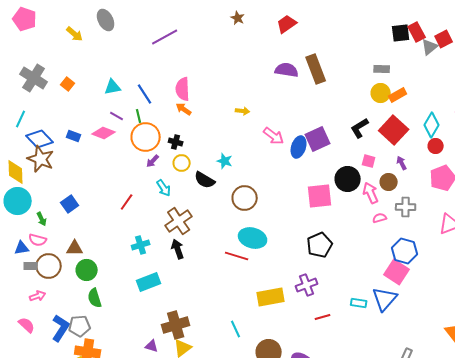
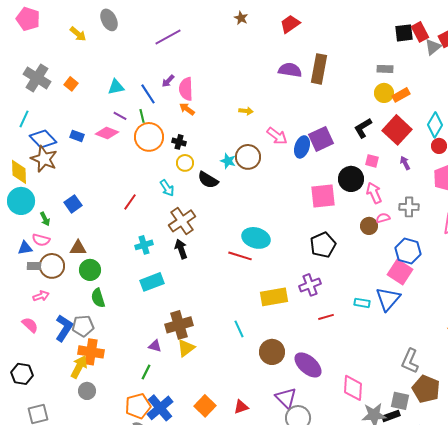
brown rectangle: (316, 69) -> (319, 69), turned 32
purple arrow: (153, 161) -> (168, 81), moved
brown circle: (389, 182) -> (369, 226), moved
brown circle: (245, 198) -> (248, 157), moved

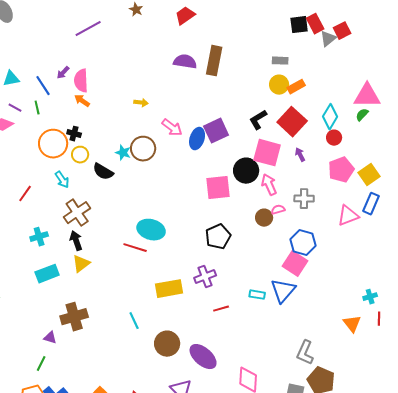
purple line: (168, 37) -> (88, 29), moved
orange circle: (149, 137) -> (53, 144), moved
pink square: (372, 161) -> (267, 153), size x2.0
yellow triangle: (186, 348) -> (81, 264), moved

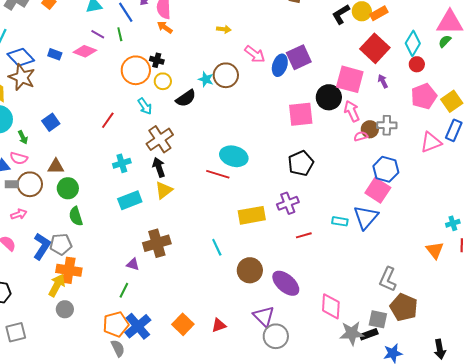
black L-shape: (258, 120) -> (341, 14), moved
black semicircle: (103, 172) -> (186, 98), turned -65
brown circle: (264, 218) -> (370, 129), moved

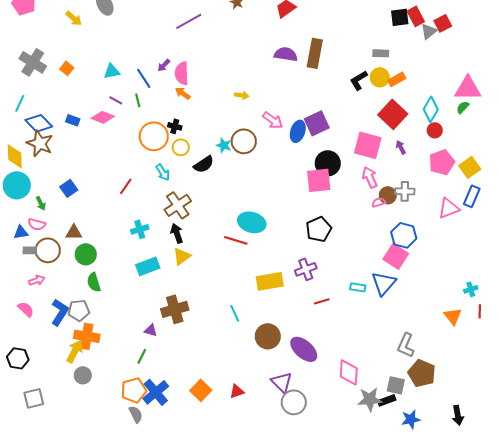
black circle: (329, 97) -> (328, 163), moved

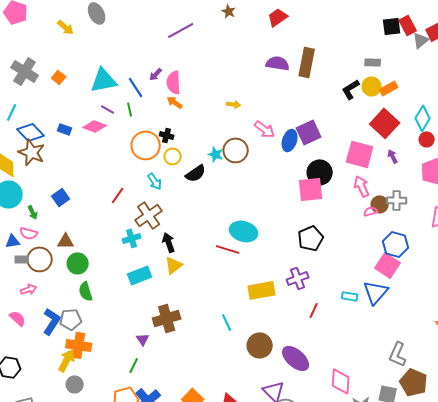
cyan triangle: (112, 71) -> (104, 80), size x1.6
brown cross: (178, 205) -> (149, 215), moved
red line: (322, 301) -> (314, 310), turned -49
purple triangle: (151, 330) -> (143, 339), turned 40

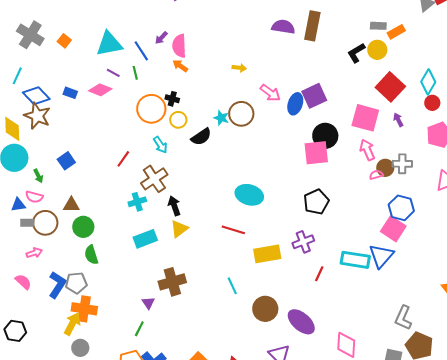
orange rectangle: (389, 88) -> (396, 32), moved
red line: (228, 249) -> (233, 230), moved
cyan rectangle: (350, 296) -> (355, 260), size x1.8

